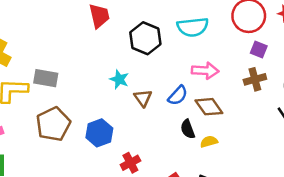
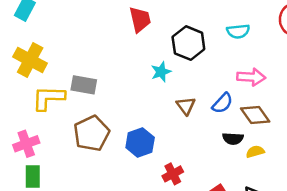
cyan semicircle: (193, 27) -> (238, 31), size x0.7
cyan star: (119, 79) -> (161, 72), moved, turned 30
black semicircle: (188, 129) -> (233, 139), turned -66

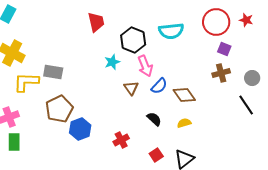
cyan semicircle: (238, 31) -> (171, 31), size x1.4
pink arrow: (251, 77) -> (145, 66), moved, turned 65
black semicircle: (233, 139) -> (154, 119), moved, turned -140
blue hexagon: (140, 142) -> (80, 129), moved

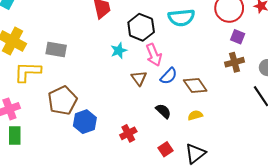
gray rectangle: (53, 72) -> (56, 49), moved

